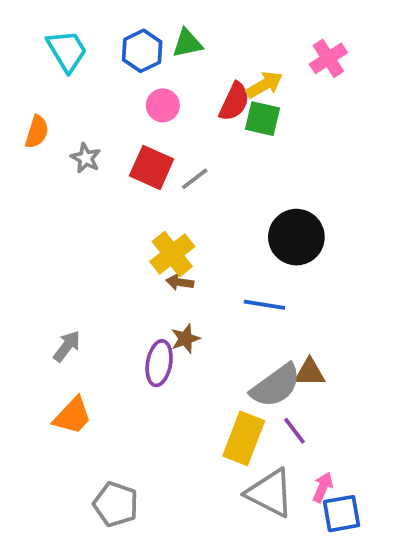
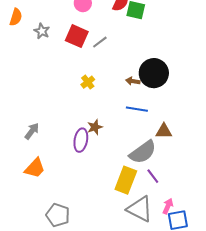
yellow cross: (172, 254) -> (88, 82), size x0.6
brown arrow: (180, 282) -> (133, 81), moved
brown triangle: (310, 373) -> (164, 131), moved

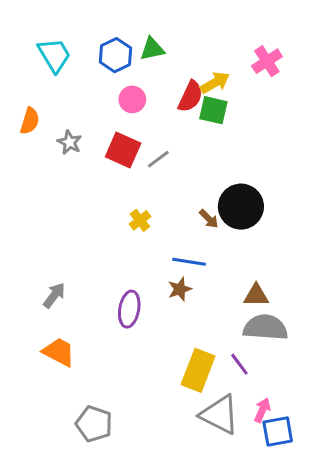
brown arrow: (133, 81) -> (209, 219), turned -144
blue line: (137, 109) -> (189, 262), moved
brown star: (95, 127) -> (180, 289), moved
gray semicircle: (143, 152) -> (265, 327), moved, turned -140
orange trapezoid: (35, 168) -> (59, 352), turned -105

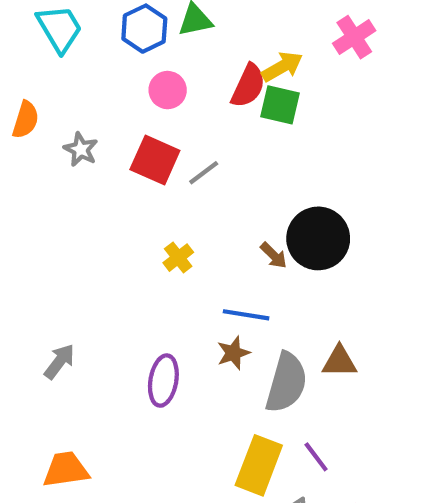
gray semicircle: (265, 327) -> (286, 383), moved, turned 102
orange trapezoid: (59, 352) -> (66, 470), moved, turned -36

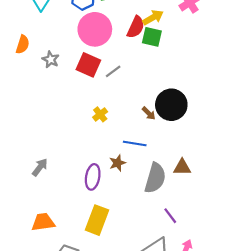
pink circle: (168, 90) -> (95, 29), size x1.8
brown star: (233, 353) -> (117, 163), moved
yellow rectangle: (259, 465) -> (97, 220), moved

